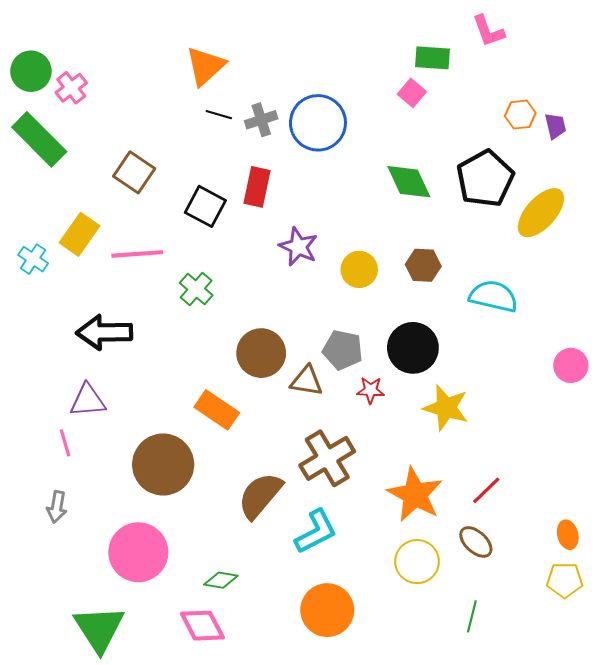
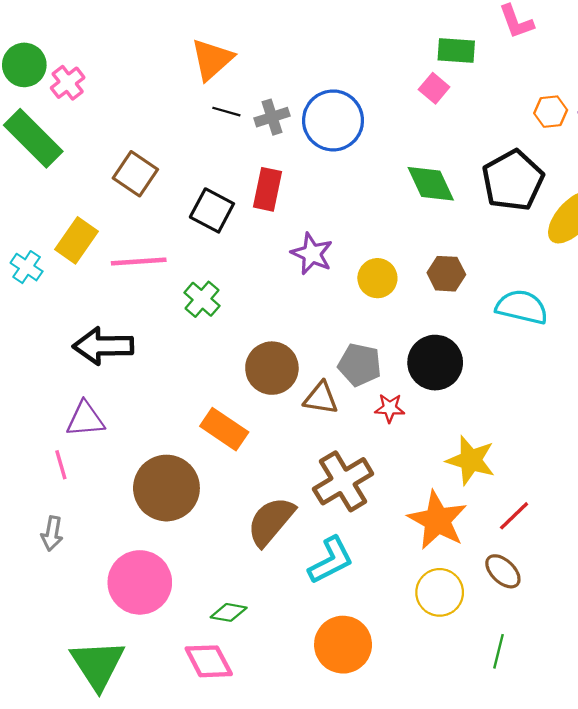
yellow star: (446, 408) -> (471, 460), moved

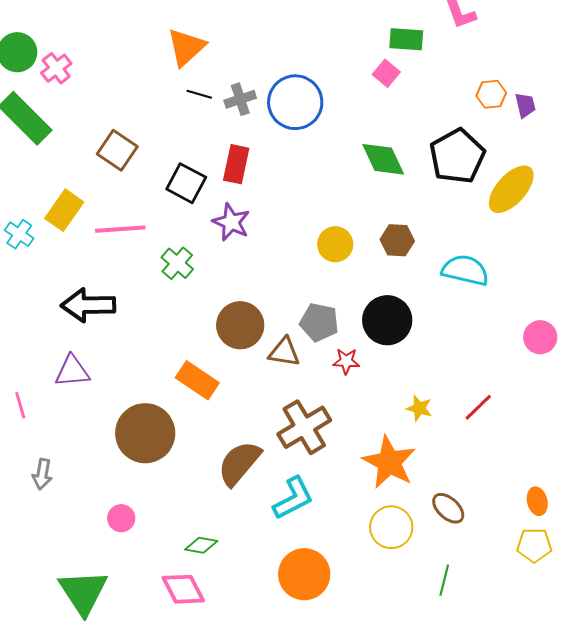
purple star: (312, 254) -> (231, 222), moved
yellow star: (471, 460) -> (419, 408), size x0.6
pink line: (61, 465) -> (20, 405), moved
red line: (514, 516) -> (478, 407), moved
pink circle: (140, 582) -> (121, 518), size x0.5

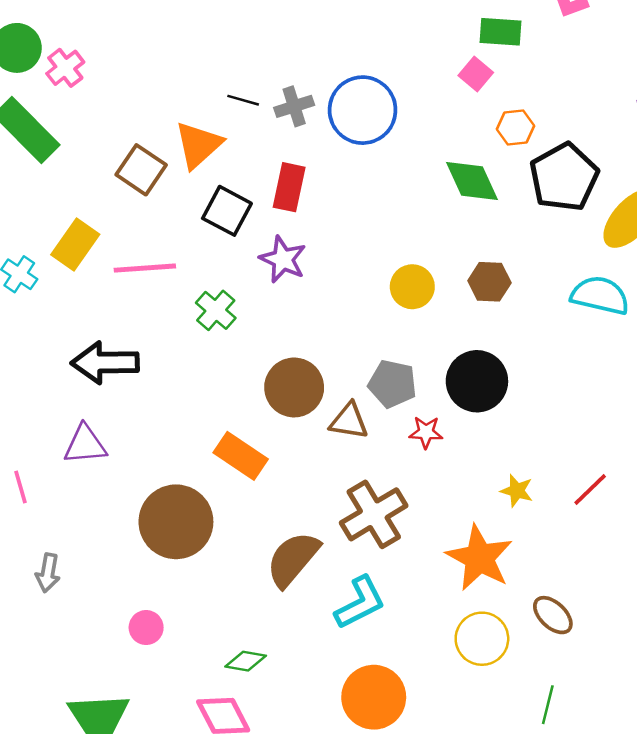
orange triangle: (186, 47) -> (198, 145), moved
orange hexagon: (491, 94) -> (516, 128), moved
cyan semicircle: (465, 270) -> (600, 295), moved

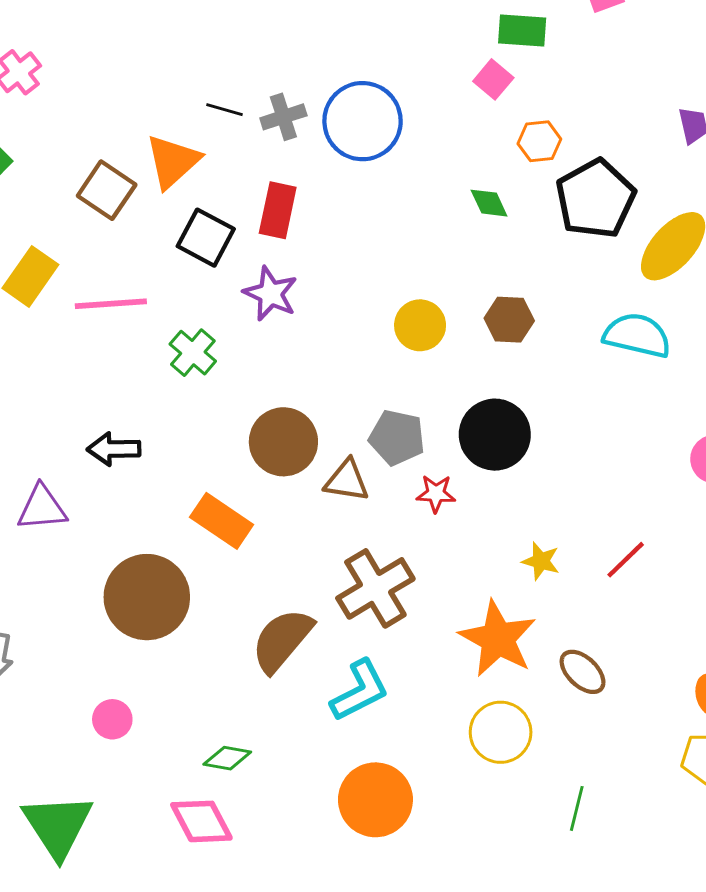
green diamond: (472, 181) -> (489, 203), size x0.6
black arrow: (105, 363) -> (114, 449), moved, size x0.7
brown ellipse: (553, 615) -> (583, 672), moved

